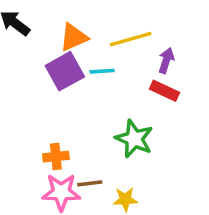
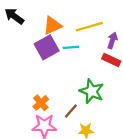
orange cross: (56, 157) -> (41, 103), turned -35
brown line: (90, 183) -> (71, 111), moved, turned -42

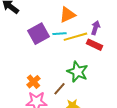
orange triangle: (52, 25) -> (67, 15), moved
yellow line: (89, 27) -> (75, 37), moved

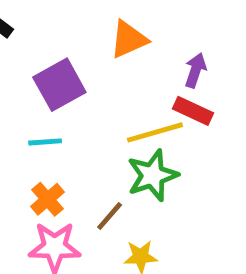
cyan line: (59, 34) -> (45, 142), moved
yellow line: (75, 37) -> (155, 132), moved
green star: (77, 72) -> (153, 175), turned 30

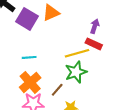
orange triangle: (129, 39) -> (51, 13), moved
purple square: (59, 85) -> (27, 19), moved, turned -30
orange cross: (47, 199) -> (30, 82), size x1.5

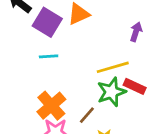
red rectangle: (94, 44) -> (135, 86), moved
cyan line: (29, 57) -> (49, 56), moved

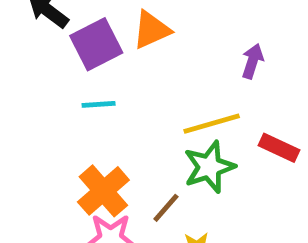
purple square: (47, 22) -> (96, 44), turned 32
red rectangle: (135, 86) -> (279, 148), moved

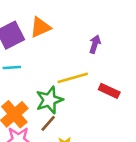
green star: (209, 167) -> (49, 100), moved

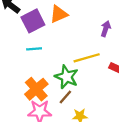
green star: (49, 100) -> (67, 77), turned -30

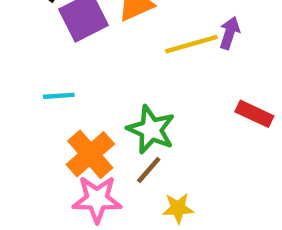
cyan line: (34, 49) -> (59, 96), moved
yellow line: (87, 58) -> (191, 44), moved

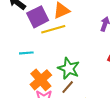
yellow line: (191, 44) -> (53, 29), moved

